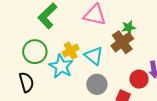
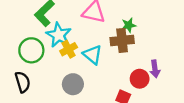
brown cross: (122, 42) -> (122, 40), turned 30
cyan star: (61, 66) -> (59, 35), moved
gray circle: (97, 84) -> (73, 84), moved

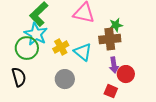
cyan star: (59, 35) -> (36, 34), moved
purple arrow: (155, 69) -> (114, 65), moved

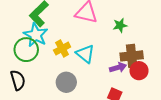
brown cross: (110, 39) -> (132, 56), moved
purple arrow: (114, 65) -> (118, 68), turned -98
red circle: (126, 74) -> (139, 71), moved

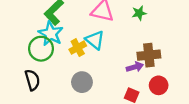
green star: (120, 25) -> (139, 13), moved
cyan triangle: (85, 54) -> (95, 40), moved
red circle: (139, 71) -> (159, 85), moved

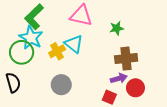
green star: (139, 13) -> (117, 28), moved
purple arrow: (135, 67) -> (119, 78), moved

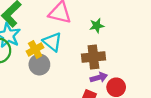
brown cross: (126, 59) -> (93, 57), moved
gray circle: (61, 85) -> (39, 65), moved

